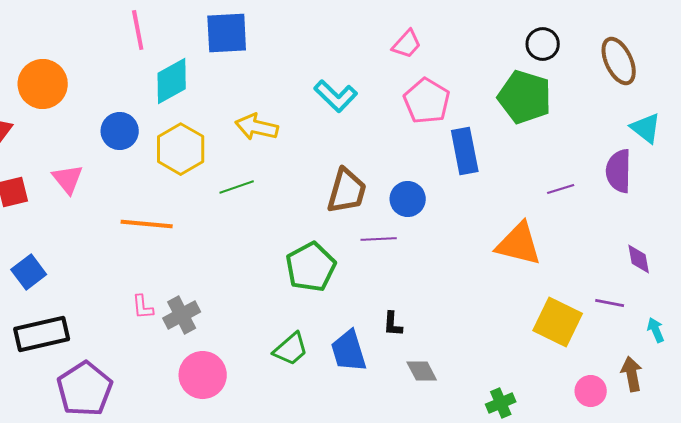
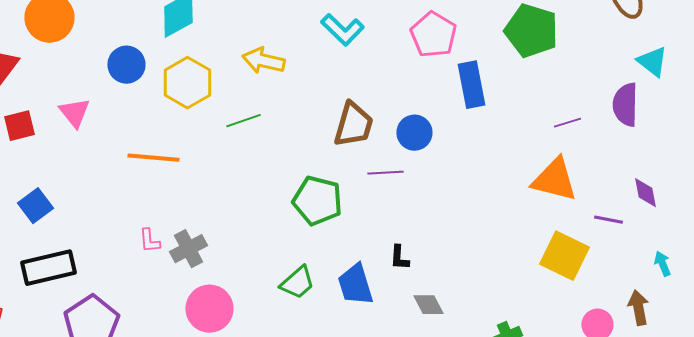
orange triangle: (519, 244) -> (554, 180), moved
green pentagon: (311, 267) -> (317, 201), turned -30
purple line: (610, 303) -> (608, 220), moved

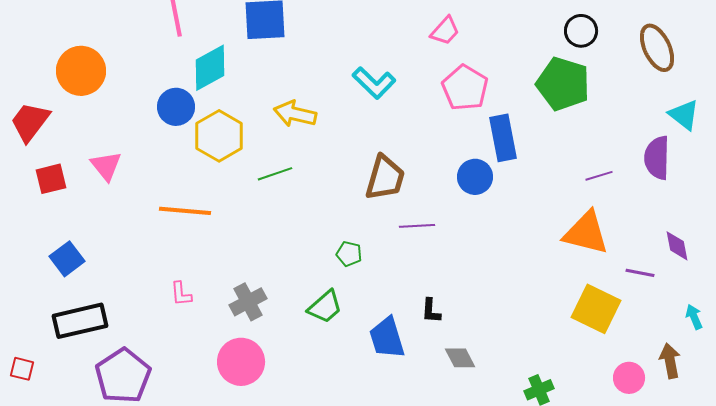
blue circle: (126, 65) -> (176, 107), moved
blue circle: (414, 133) -> (475, 177), moved
green pentagon: (317, 201) -> (349, 254), size x0.5
gray cross: (188, 249) -> (248, 302), moved
green trapezoid: (297, 283) -> (325, 307), moved

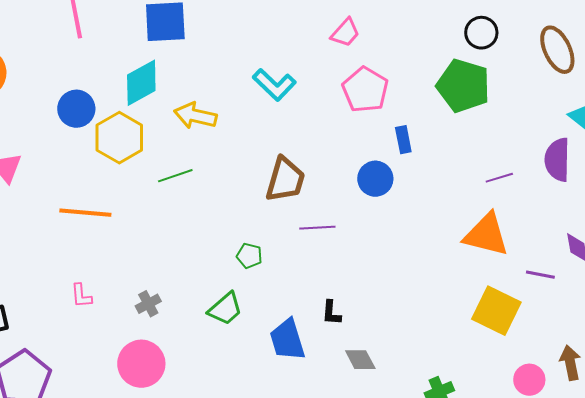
cyan diamond: (210, 68) -> (141, 83), moved
blue rectangle: (503, 138) -> (403, 140), size x0.6
gray cross: (248, 302) -> (148, 304), size x0.7

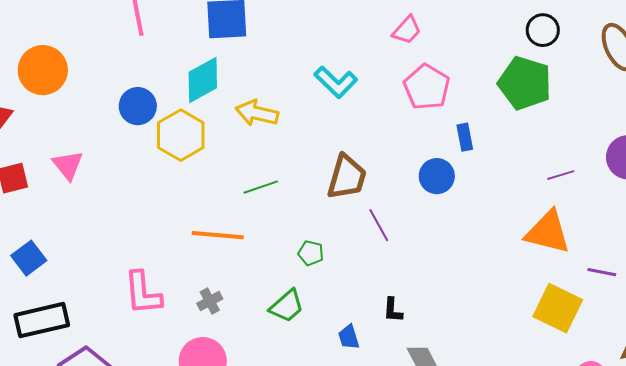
green line: (175, 176) -> (261, 187), moved
orange line: (85, 213) -> (218, 235), moved
purple line: (317, 228) -> (379, 225), turned 64
pink L-shape: (81, 296) -> (143, 293), size x1.8
blue trapezoid: (287, 340) -> (349, 337), size x0.6

